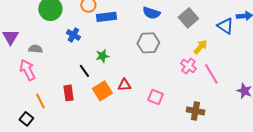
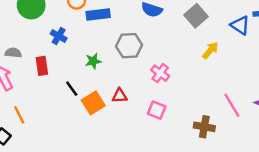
gray hexagon: (148, 43) -> (129, 46), moved
pink cross: (188, 66) -> (160, 73), moved
black line: (84, 71) -> (72, 89), moved
pink line: (211, 74) -> (232, 105), moved
red rectangle: (68, 93) -> (42, 66), moved

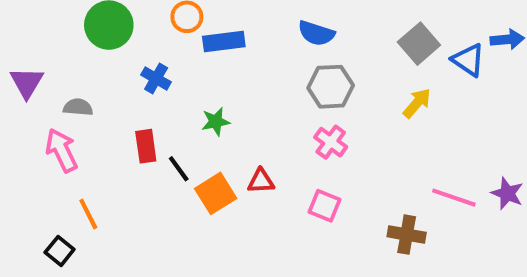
gray square: (196, 16) -> (419, 44), moved
gray hexagon: (129, 46) -> (331, 87), moved
red rectangle: (42, 66) -> (146, 146), moved
pink line: (232, 105) -> (454, 198), turned -40

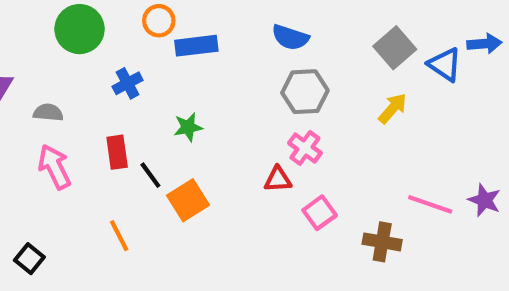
blue cross: (156, 78) -> (128, 83), turned 32
pink arrow: (62, 150) -> (54, 167), moved
red triangle: (261, 181) -> (278, 179), moved
pink square: (324, 206) -> (320, 213), moved, turned 32
orange line: (88, 214) -> (119, 236), moved

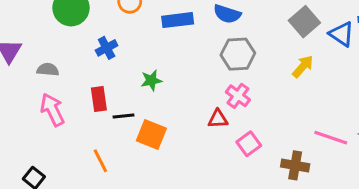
blue rectangle: (196, 46) -> (178, 20), moved
black line: (150, 175) -> (124, 116), turned -60
orange square: (188, 200) -> (151, 134), turned -36

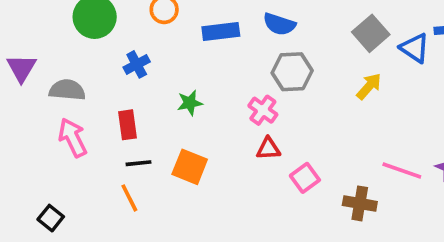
gray semicircle: (48, 70) -> (67, 90), size x1.4
pink cross: (238, 96) -> (263, 110), moved
black line: (124, 116) -> (138, 163), moved

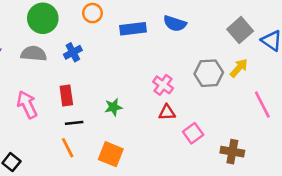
gray hexagon: (292, 72) -> (209, 73), moved
gray semicircle: (67, 90) -> (34, 54), moved
green star: (190, 103) -> (113, 107), moved
orange square: (190, 167) -> (111, 154), moved
pink line: (402, 171) -> (262, 105), moved, turned 44

